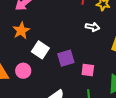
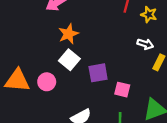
white arrow: (92, 27) -> (145, 44), moved
orange star: (21, 31) -> (68, 34), moved

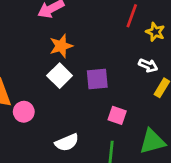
purple square: (98, 73) -> (97, 79), moved
pink circle: (47, 82) -> (24, 112), moved

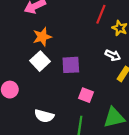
white semicircle: (67, 142) -> (44, 116), turned 36

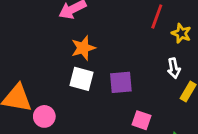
white arrow: (113, 55) -> (174, 68), turned 56
white square: (40, 61) -> (82, 79), turned -30

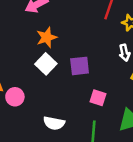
white square: (82, 79) -> (46, 64), turned 30

